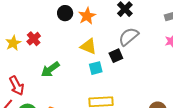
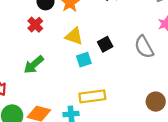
gray semicircle: (129, 37) -> (144, 47), moved, turned -75
red cross: (34, 39) -> (35, 25), moved

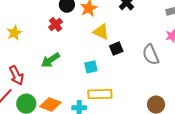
yellow triangle: (74, 36) -> (101, 32), moved
cyan square: (84, 60) -> (91, 67), moved

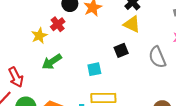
yellow triangle: (101, 32) -> (132, 24), moved
yellow star: (14, 33) -> (39, 36), moved

